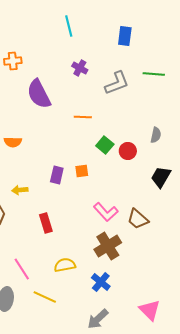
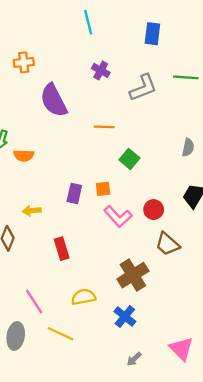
red circle: (128, 151) -> (154, 210), moved
pink L-shape: (106, 212) -> (118, 216), moved
gray arrow: (98, 319) -> (134, 359), moved, size x0.6

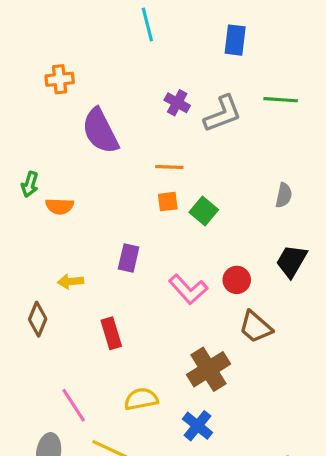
purple cross: (101, 70) -> (177, 103), moved
orange square: (103, 189) -> (168, 202), moved

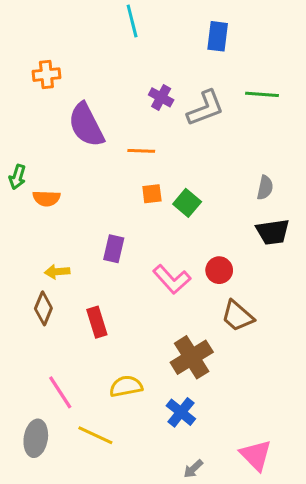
orange line: (169, 167) -> (141, 151), moved
black trapezoid: (292, 261) -> (273, 232), moved, turned -128
brown diamond: (38, 319) -> (43, 308), moved

